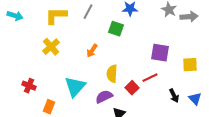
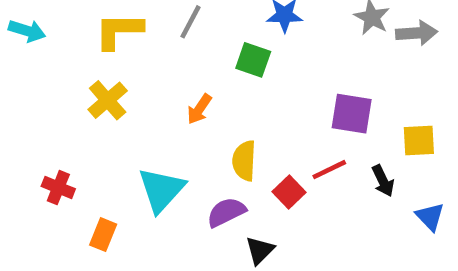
black arrow: (174, 96) -> (383, 181), moved

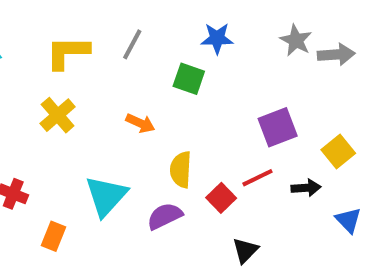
orange arrow: (199, 109) -> (140, 123), turned -100
purple square: (352, 114) -> (278, 127), turned -30
yellow square: (419, 140) -> (338, 151), turned -36
black arrow: (383, 181) -> (306, 188), turned -68
black triangle: (260, 250) -> (245, 250), moved

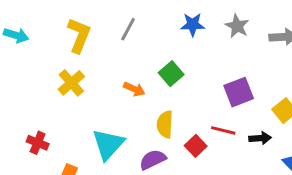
gray star: (296, 40) -> (237, 26), moved
yellow L-shape: (68, 53) -> (79, 35), turned 112
green square: (189, 79) -> (171, 74), moved, turned 30
red line: (257, 178) -> (223, 130), turned 40

